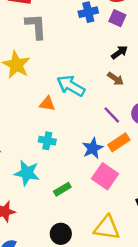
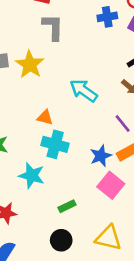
orange triangle: (47, 104) -> (45, 117), moved
cyan cross: (47, 141) -> (55, 144), size x1.5
green rectangle: (62, 189) -> (67, 206), moved

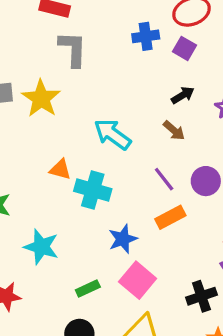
cyan cross: (55, 144) -> (93, 190), moved
blue star: (101, 156) -> (123, 239), moved
pink square: (111, 185) -> (138, 280), moved

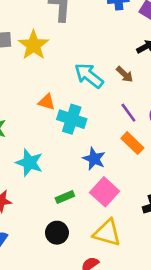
brown arrow: (174, 130) -> (125, 74), moved
orange rectangle: (170, 217) -> (132, 143), turned 70
blue star: (123, 239) -> (94, 159), turned -30

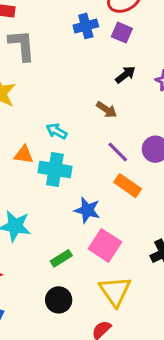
cyan arrow: (89, 76) -> (57, 131), moved, size x0.6
yellow triangle: (107, 233) -> (115, 291), turned 48

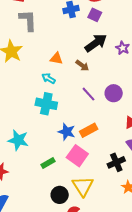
black arrow: (125, 75) -> (96, 43), size x1.6
orange triangle: (24, 155) -> (56, 58), moved
orange rectangle: (128, 186) -> (89, 130), moved, turned -66
black circle: (59, 300) -> (60, 195), moved

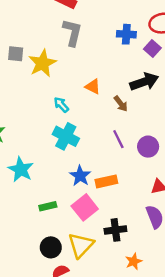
cyan arrow: (49, 78) -> (61, 105), moved
black cross: (116, 162) -> (115, 230), moved

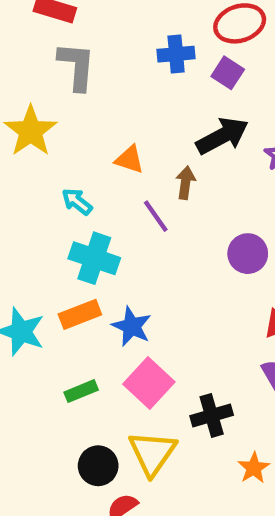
brown arrow: (121, 104) -> (186, 183), turned -126
purple line: (118, 139) -> (156, 216), moved
orange rectangle: (106, 181) -> (80, 314), moved

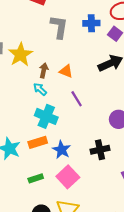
gray L-shape: (77, 66) -> (59, 27), moved
brown arrow: (186, 183) -> (44, 70), moved
black cross: (212, 415) -> (100, 150), moved

